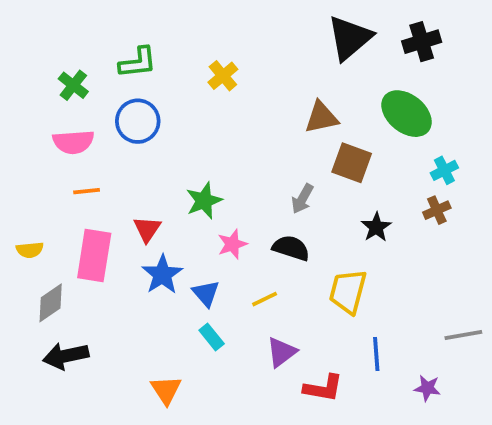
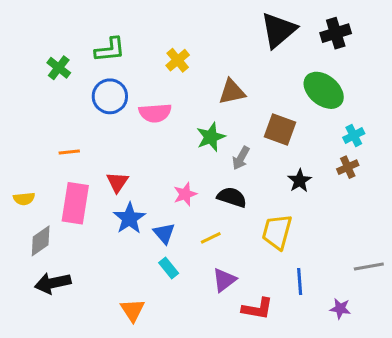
brown triangle: (321, 117) -> (232, 92), moved
pink semicircle: (73, 142) -> (155, 113), moved
green star: (204, 201) -> (211, 137), moved

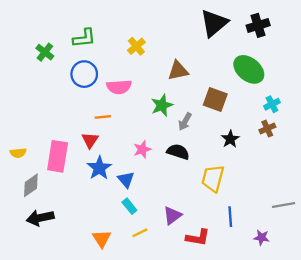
orange line: (69, 152) -> (103, 117), moved
yellow line: (211, 238) -> (140, 233), moved

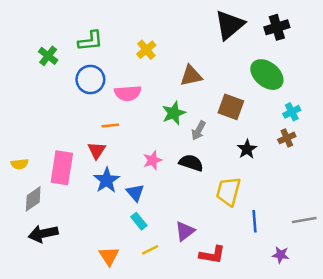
blue line: (230, 217) -> (254, 221), moved

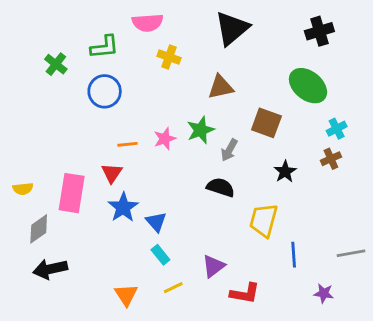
black triangle: (230, 25) -> (232, 28), moved
yellow cross: (146, 50) -> (169, 57), turned -30
pink semicircle: (128, 93) -> (148, 23), moved
pink star: (153, 160) -> (165, 139), moved

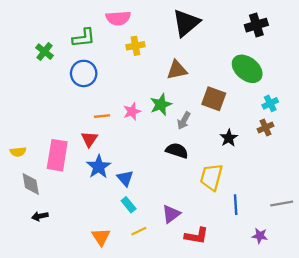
yellow cross: (169, 57) -> (135, 46), turned -30
gray diamond: (39, 229) -> (31, 184), turned -65
black arrow: (50, 269) -> (40, 216), size x0.6

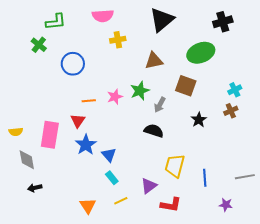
green L-shape: (84, 38) -> (56, 22), moved
green ellipse: (247, 69) -> (201, 53), moved, turned -60
yellow trapezoid: (211, 177) -> (175, 166), moved

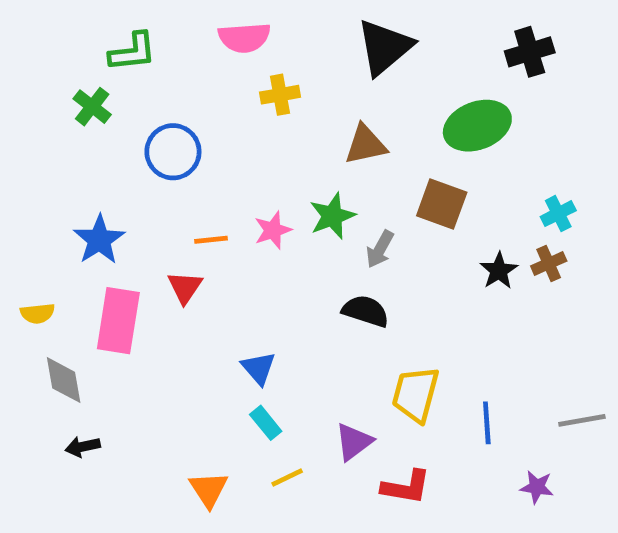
black star: (199, 120) -> (499, 271), moved
blue star: (86, 145) -> (99, 240), moved

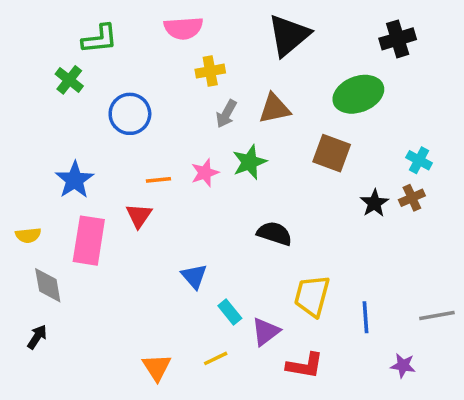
cyan cross: (558, 214) -> (419, 160), turned -35
gray arrow: (380, 249) -> (226, 114), moved
cyan rectangle: (266, 423) -> (230, 312), moved
black arrow: (83, 447) -> (37, 337), moved, turned 135

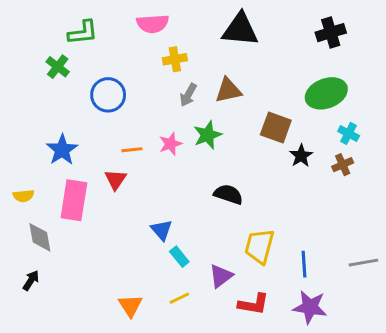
black triangle: (289, 35) -> (240, 30), turned 45
green ellipse: (358, 94) -> (326, 93), moved
black star: (374, 203) -> (301, 156), moved
cyan rectangle: (230, 312) -> (179, 257), moved
purple star: (403, 366) -> (310, 307), moved, size x1.6

